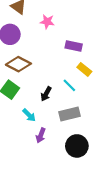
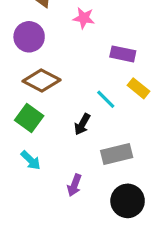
cyan line: (69, 85) -> (106, 99), moved
cyan arrow: (29, 115) -> (31, 160), moved

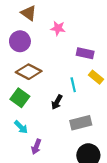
cyan line: (106, 99) -> (73, 85), turned 32
purple arrow: (74, 185) -> (36, 147), moved

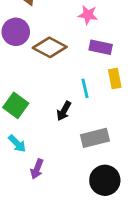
pink star: (58, 28) -> (88, 15), moved
brown diamond: (29, 72) -> (50, 47), moved
yellow rectangle: (96, 77) -> (115, 78), turned 40

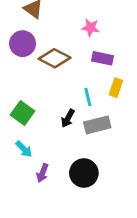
yellow rectangle: (115, 78) -> (116, 88), turned 30
gray rectangle: (95, 138) -> (97, 125), moved
black circle: (105, 180) -> (84, 173), moved

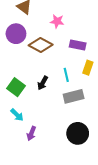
pink star: (91, 28) -> (57, 21), moved
black arrow: (68, 118) -> (43, 83), moved
black circle: (84, 173) -> (78, 133), moved

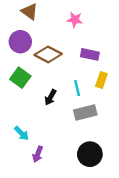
pink star: (57, 21) -> (75, 20), moved
green square: (16, 87) -> (20, 78), moved

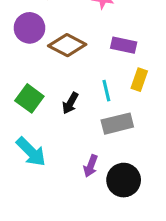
green square: (20, 78) -> (29, 98), moved
cyan arrow: (21, 133) -> (31, 152), size x1.5
purple arrow: (38, 154) -> (91, 166), moved

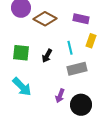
green square: (29, 98) -> (21, 53), turned -30

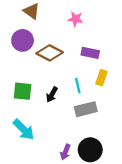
purple arrow: (60, 96) -> (65, 152), moved

